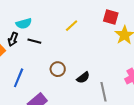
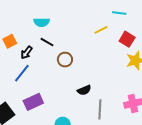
yellow line: (72, 26) -> (101, 30), moved
black arrow: (13, 39) -> (27, 53), moved
brown circle: (58, 69) -> (65, 60), moved

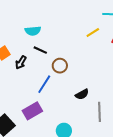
blue line: (22, 73) -> (44, 84), moved

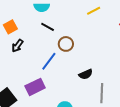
yellow line: (93, 33) -> (94, 11), moved
black arrow: (21, 62) -> (17, 46), moved

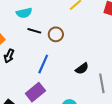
brown circle: (66, 44) -> (56, 34), moved

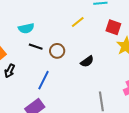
black semicircle: (82, 69) -> (87, 61), moved

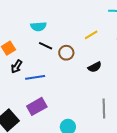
yellow line: (78, 22) -> (91, 35), moved
blue line: (43, 80) -> (35, 77), moved, turned 48

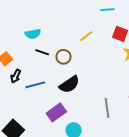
black semicircle: (95, 67) -> (69, 84), moved, size x1.5
purple rectangle: (37, 106) -> (56, 112), moved

